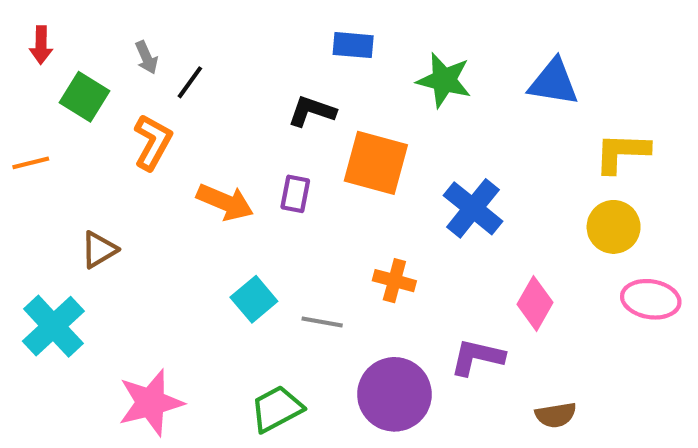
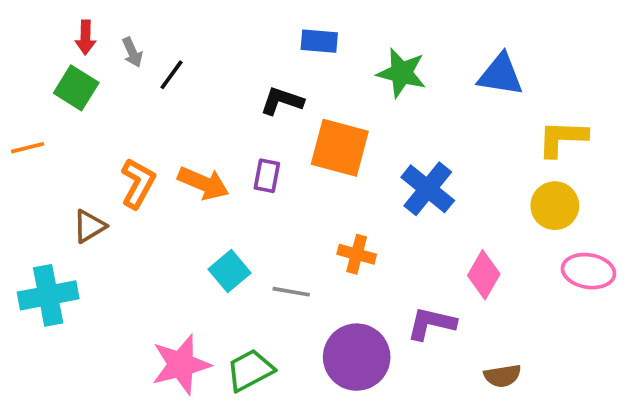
red arrow: (41, 45) -> (86, 37), moved
orange L-shape: (153, 142) -> (138, 183), moved
cyan cross: (53, 326) -> (48, 295), turned 32
pink star: (151, 403) -> (181, 365), moved

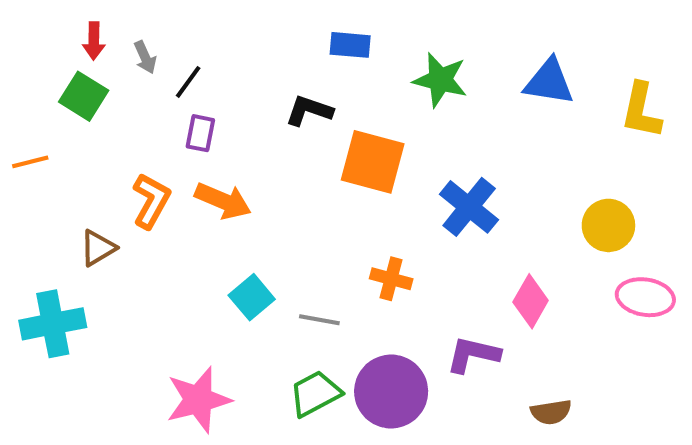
yellow L-shape: (562, 138) -> (641, 111), moved, turned -80
purple rectangle: (267, 176) -> (200, 133), moved
green trapezoid: (250, 370) -> (315, 394), moved

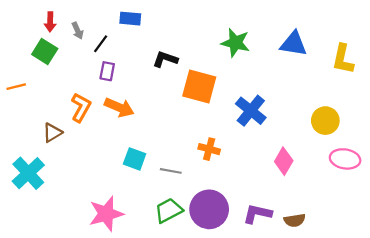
blue rectangle: (350, 45) -> (130, 19), moved
cyan square: (252, 297) -> (135, 159), turned -30
cyan cross: (53, 324) -> (28, 173), turned -32
purple L-shape: (473, 355) -> (257, 214), moved

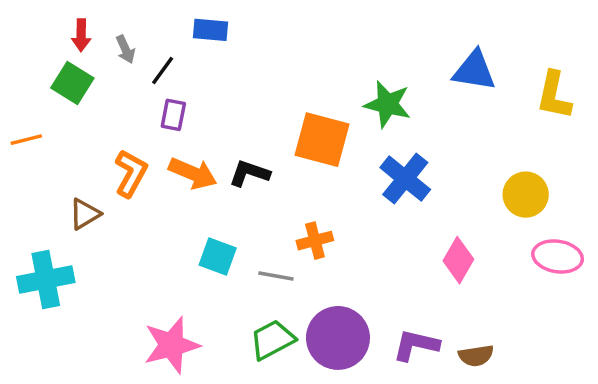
green star: (235, 43) -> (388, 104), moved
black L-shape: (165, 59) -> (249, 173), moved
orange cross: (209, 149) -> (315, 241), moved, turned -30
cyan cross: (28, 173) -> (46, 280), turned 32

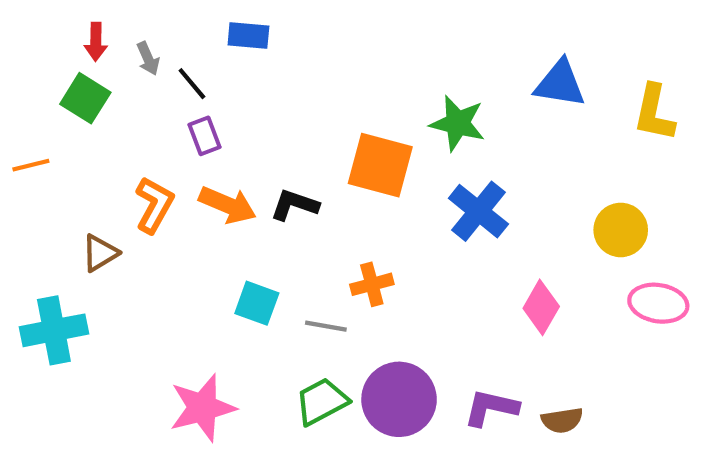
black line: (163, 71) -> (192, 84), turned -76
purple rectangle: (173, 115) -> (205, 136), turned -32

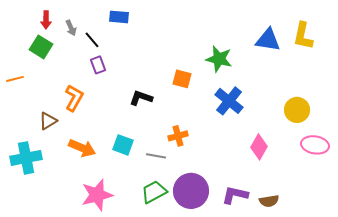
yellow L-shape: (654, 113) -> (303, 36), moved
orange square: (380, 165) -> (182, 79), size x0.6
orange arrow: (228, 205) -> (82, 148), moved

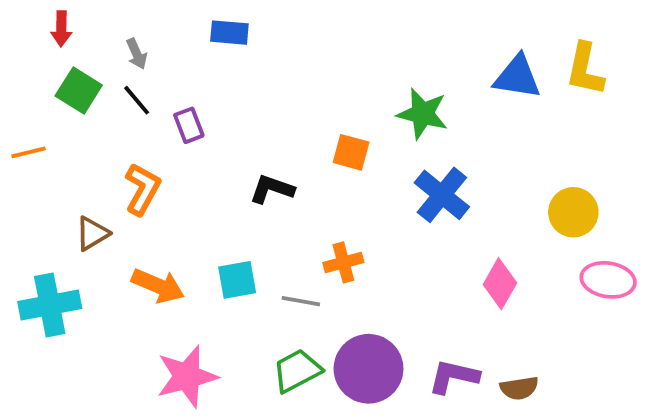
red arrow: (46, 20) -> (61, 29), moved
black line: (92, 40) -> (137, 100), moved
cyan square: (123, 145) -> (237, 280), turned -30

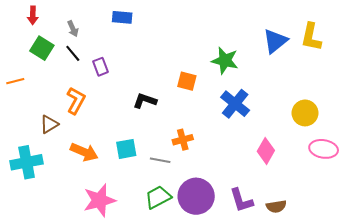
blue triangle: (517, 77) -> (275, 41), turned -48
purple L-shape: (454, 376) -> (241, 200), turned -120

